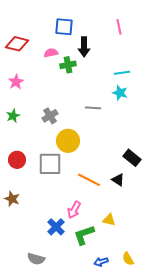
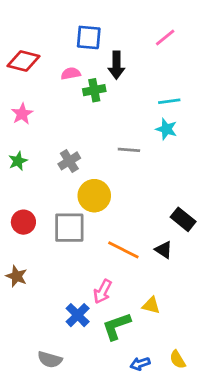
pink line: (119, 27) -> (165, 37), turned 63

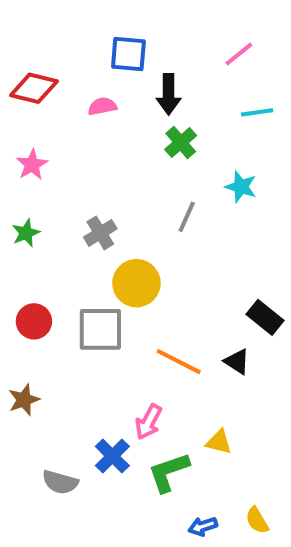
green cross: (94, 90) -> (181, 142), moved, turned -30
cyan line: (169, 101) -> (257, 112), moved
gray line: (129, 150) -> (187, 217), turned -70
brown star: (17, 276) -> (24, 400), turned 30
gray semicircle: (50, 359) -> (60, 482), moved

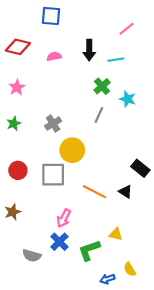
blue square: (128, 54) -> (51, 16), moved
cyan line: (257, 112) -> (116, 60), moved
green cross: (181, 142) -> (102, 86), moved
pink arrow: (149, 422) -> (64, 218), moved
yellow semicircle: (257, 520) -> (130, 269), moved

